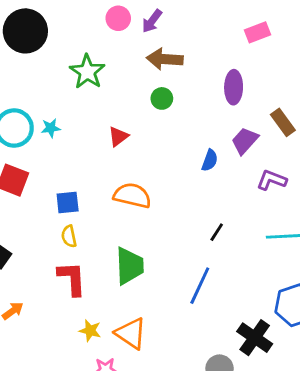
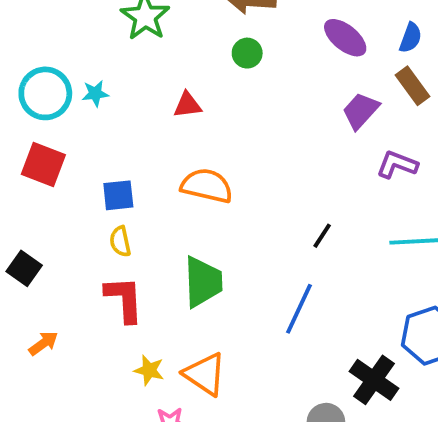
purple ellipse: (234, 87) -> (345, 38), turned -52
red triangle: (118, 136) -> (188, 105), turned 30
blue semicircle: (210, 160) -> (411, 38), moved

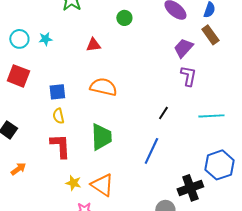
cyan circle: (45, 93) -> (19, 39), size x0.7
purple L-shape: (397, 165) -> (188, 76), moved, turned 80
black cross: (374, 380) -> (190, 188), turned 35

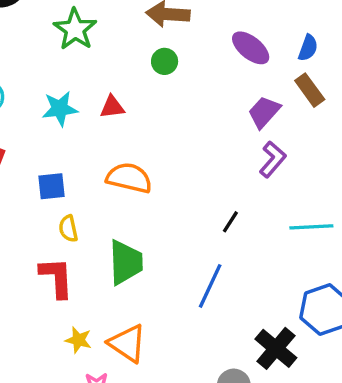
cyan star: (45, 39) -> (60, 109), moved, size x1.5
purple L-shape: (188, 76) -> (273, 159), turned 30
yellow semicircle: (58, 116) -> (68, 229), moved
black cross: (190, 188) -> (276, 348), turned -30

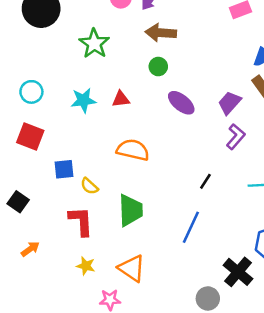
purple ellipse: (251, 48) -> (181, 103), moved
blue square: (51, 186) -> (64, 169), moved
yellow semicircle: (68, 229) -> (89, 186), turned -36
yellow star: (78, 340) -> (86, 266), moved

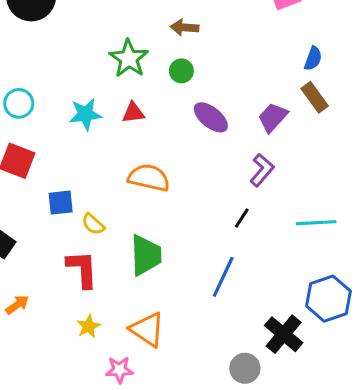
brown arrow: (161, 33) -> (184, 28), size x0.7
green star: (94, 44) -> (129, 58), moved
purple L-shape: (236, 137) -> (262, 170), moved
yellow star: (86, 266) -> (88, 326), turned 30

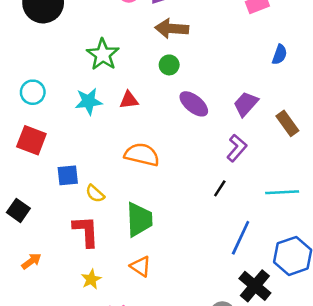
brown arrow: (184, 28) -> (172, 29), size x1.4
green star: (129, 58) -> (103, 55), moved
brown rectangle: (315, 97) -> (287, 123), moved
blue line: (223, 277) -> (241, 238), moved
orange triangle: (147, 330) -> (141, 266), moved, size x0.7

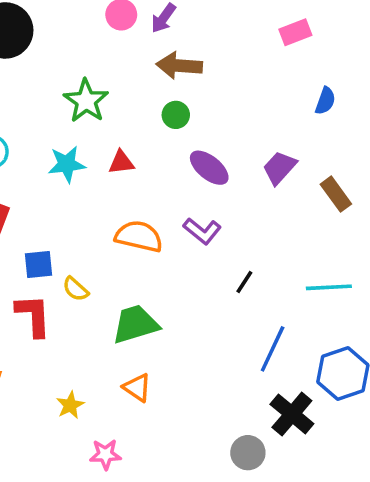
purple L-shape: (237, 148) -> (202, 231), moved, turned 88
green trapezoid: (139, 220) -> (135, 324), turned -105
red L-shape: (86, 231) -> (33, 315), moved

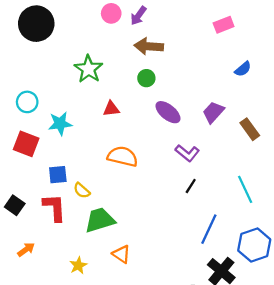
blue semicircle: (325, 101) -> (243, 69), turned 30
cyan star: (67, 164) -> (60, 124), moved
purple L-shape: (202, 231) -> (187, 153), moved
cyan line: (329, 287) -> (245, 189), turned 68
green trapezoid: (135, 324) -> (100, 220), moved

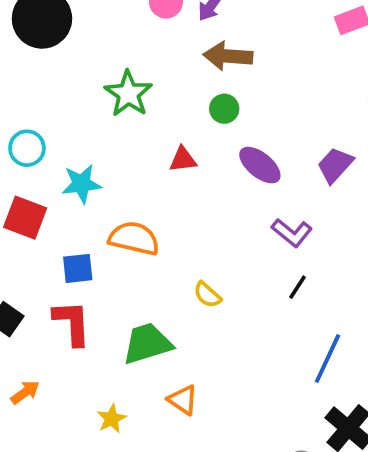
red triangle: (111, 109) -> (183, 159), moved
orange semicircle: (123, 156) -> (134, 238), moved
yellow semicircle: (82, 191) -> (207, 295), moved

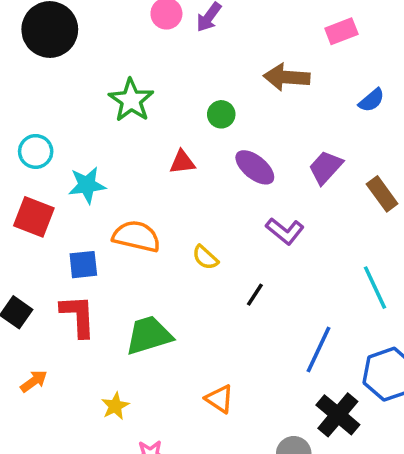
brown arrow: (228, 56) -> (287, 77), moved
black line: (297, 287) -> (255, 295), moved
yellow semicircle: (207, 295) -> (205, 258), moved
orange triangle: (183, 400) -> (219, 399), moved

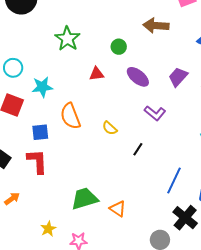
orange semicircle: (136, 236) -> (70, 116), turned -124
green trapezoid: (149, 335) -> (85, 199), moved
yellow star: (115, 406) -> (48, 229), moved

